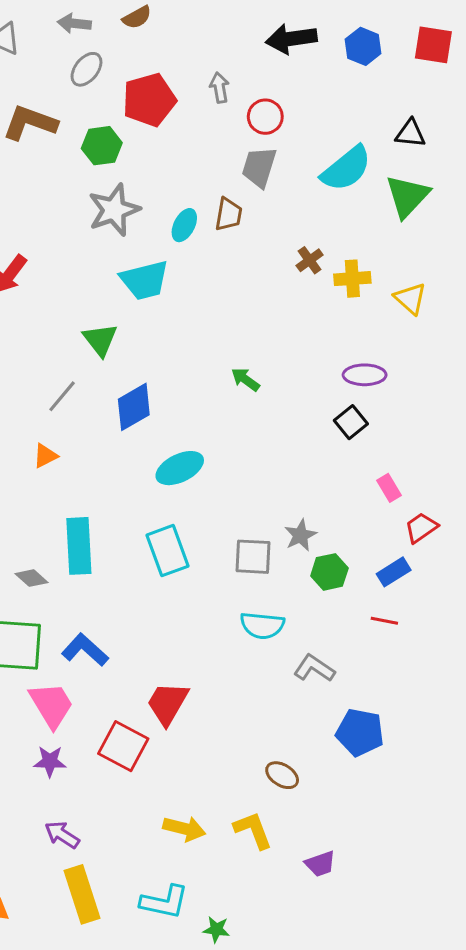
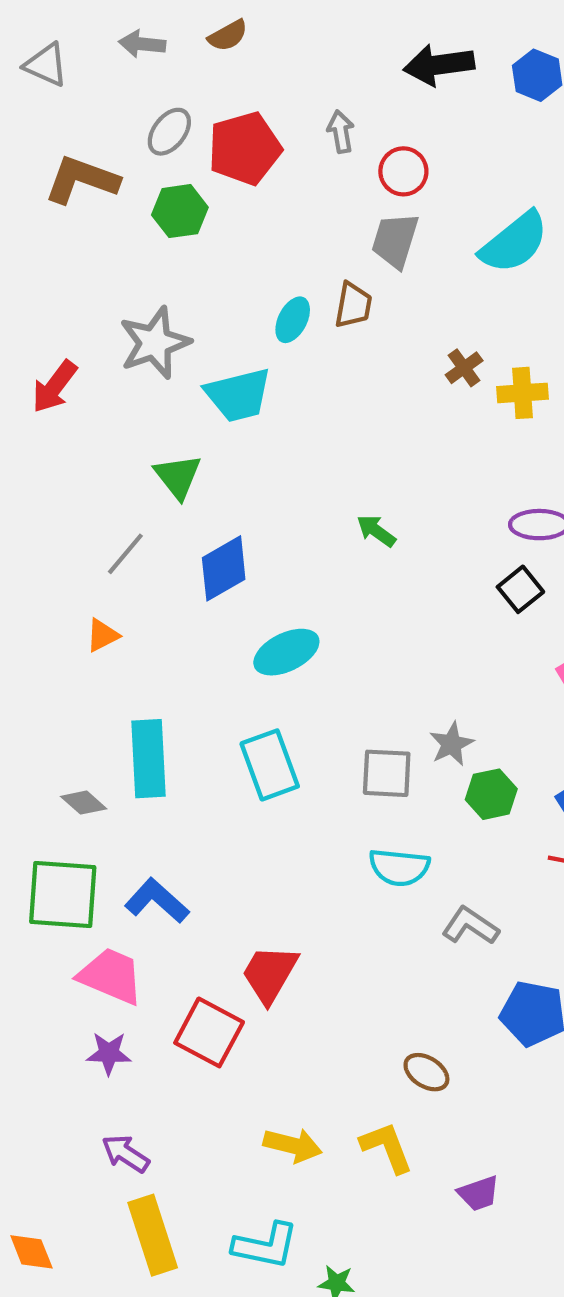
gray ellipse: (87, 69) -> (169, 132), moved
gray star: (114, 210) -> (155, 343), moved
pink trapezoid: (51, 705) -> (111, 976), turned -36

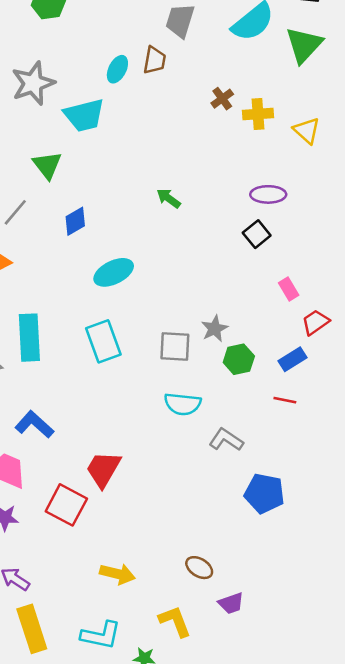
blue diamond: (224, 568) -> (75, 221), size x0.7
brown ellipse: (426, 1072) -> (199, 568), moved
yellow L-shape: (387, 1147) -> (175, 621), moved

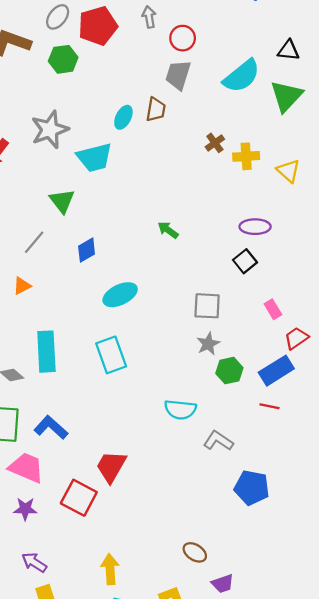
gray square: (175, 346) -> (207, 306), moved
blue rectangle: (292, 359) -> (276, 371), size x1.4
yellow arrow: (117, 574) -> (110, 569), moved, turned -108

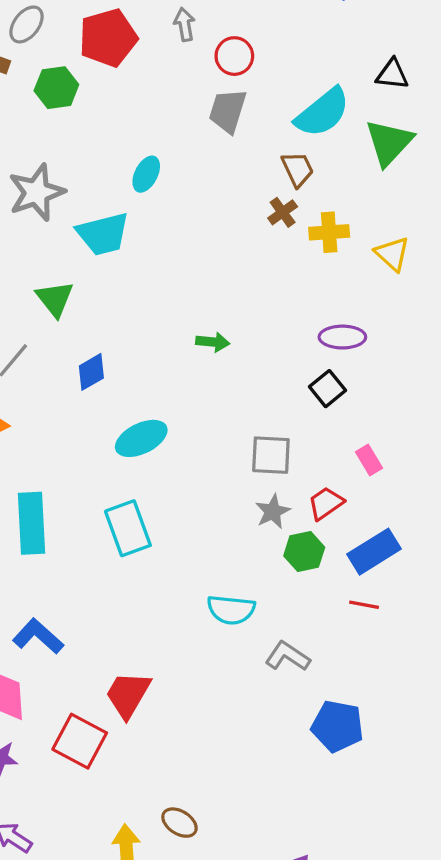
gray ellipse: (58, 17) -> (27, 24), moved
brown trapezoid: (156, 109) -> (298, 169), moved, turned -35
green arrow: (168, 230) -> (213, 342), turned 150
red trapezoid: (296, 338) -> (326, 503), moved
brown ellipse: (195, 552) -> (179, 823), moved

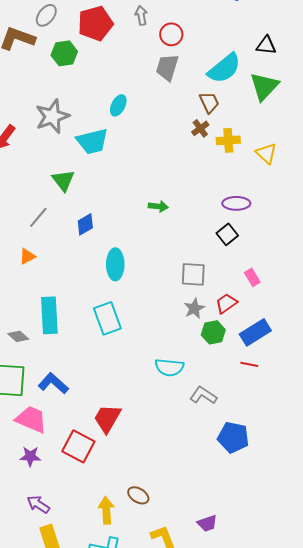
cyan ellipse: (141, 438) -> (115, 264), turned -64

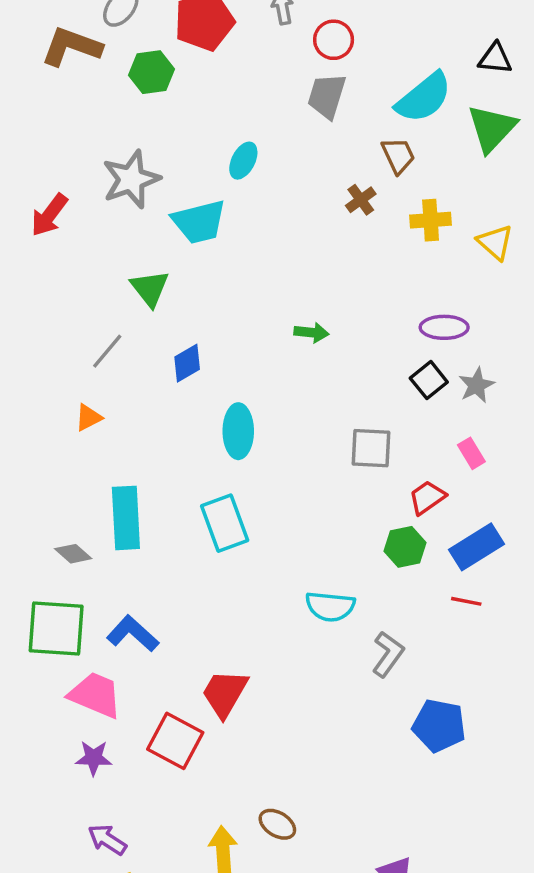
brown cross: (200, 128) -> (361, 200), moved
gray star: (194, 308) -> (476, 385), moved
gray L-shape: (203, 395) -> (388, 654), turned 92

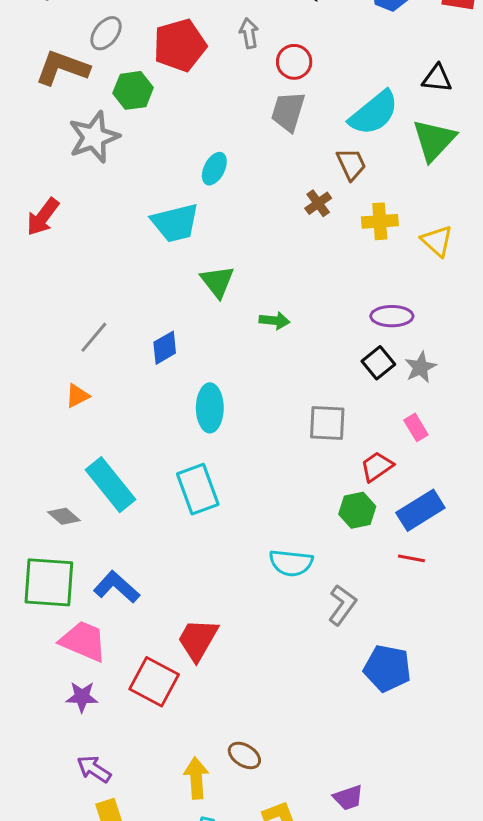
gray star: (131, 179) -> (94, 137), moved
green triangle: (150, 288) -> (217, 282), moved
cyan rectangle: (126, 518) -> (111, 485), turned -36

